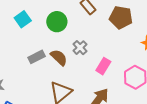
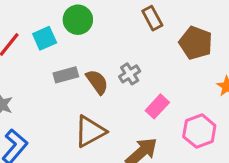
cyan square: (23, 19) -> (45, 38), moved
green circle: (57, 22) -> (78, 20), moved

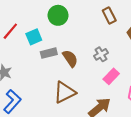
cyan square: (45, 38) -> (34, 37), moved
gray cross: (130, 74) -> (101, 54), moved

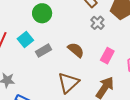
gray cross: (101, 54) -> (98, 23), moved
brown semicircle: (70, 58) -> (76, 50), moved

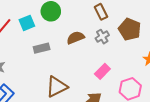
cyan square: (25, 40) -> (27, 23), moved
brown semicircle: (76, 50) -> (75, 38), moved, turned -78

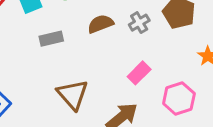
brown triangle: (57, 87) -> (73, 95), turned -45

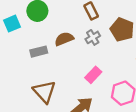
gray rectangle: (51, 39) -> (39, 52), moved

